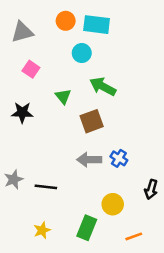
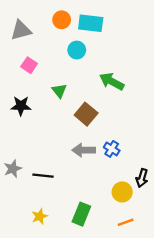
green arrow: (103, 86) -> (112, 81), moved
brown square: (92, 121) -> (86, 114), turned -30
yellow circle: (113, 204) -> (122, 192), moved

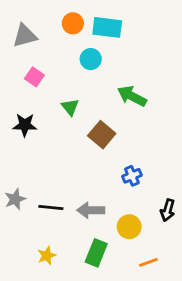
blue cross: (112, 149) -> (132, 176), turned 35
gray arrow: (84, 150) -> (91, 210), moved
yellow circle: (122, 192) -> (129, 227), moved

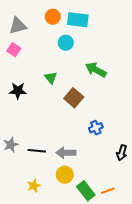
pink square: (34, 77) -> (14, 50), moved
yellow circle: (129, 227) -> (65, 175), moved
green rectangle: (96, 253) -> (86, 191), moved, turned -60

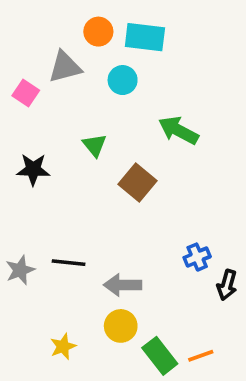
gray triangle: (18, 26) -> (65, 67), moved
blue cross: (96, 128) -> (197, 257), moved
black line: (37, 151) -> (69, 263), moved

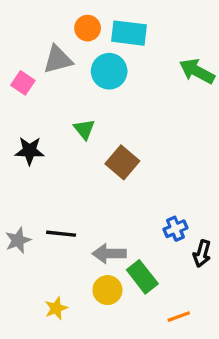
cyan circle: (123, 80) -> (109, 71), size x1.4
green arrow: (178, 130) -> (197, 71), moved
green rectangle: (160, 356) -> (142, 277), moved

